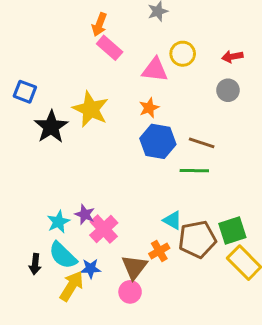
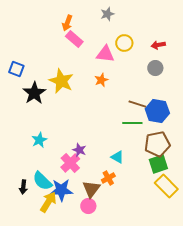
blue hexagon: (158, 141) -> (157, 111), moved
purple star: (85, 214) -> (79, 150), moved
cyan star: (58, 222) -> (39, 140), moved
brown pentagon: (197, 239) -> (157, 144), moved
blue star: (91, 269) -> (61, 190), size x1.6

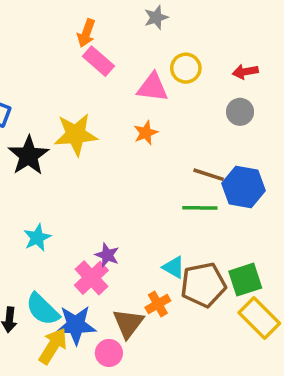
yellow star: (61, 81) -> (76, 135), turned -30
brown pentagon: (157, 144) -> (203, 285), moved
pink circle: (88, 206) -> (109, 353), moved

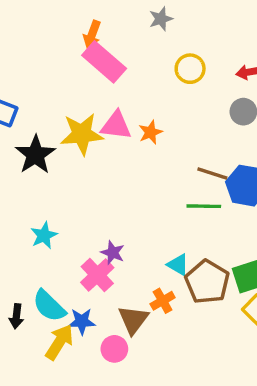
pink rectangle: (98, 61) -> (104, 62), size x1.4
pink triangle: (153, 87) -> (116, 125), moved
brown pentagon: (203, 285) -> (207, 282), turned -30
blue star: (76, 325) -> (82, 321), size x0.7

